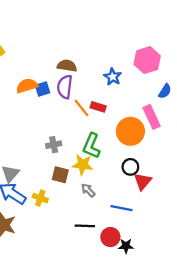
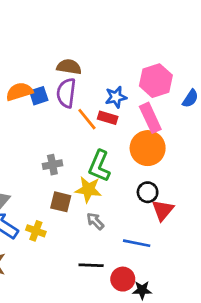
pink hexagon: (147, 60) -> (156, 81), moved
blue star: (113, 77) -> (116, 97), moved, turned 30
pink rectangle: (152, 117) -> (150, 118), moved

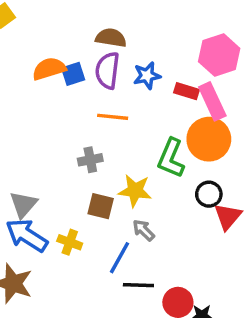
blue star: (116, 97) -> (147, 76), moved
red rectangle: (108, 118) -> (187, 91), moved
orange line: (87, 119) -> (113, 117), moved, turned -45
green L-shape: (99, 166) -> (171, 158), moved
blue line: (137, 243) -> (120, 258), moved, turned -72

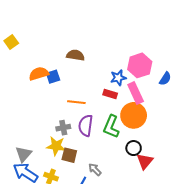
purple semicircle: (107, 70) -> (86, 126), moved
blue star: (147, 76) -> (118, 78), moved
red rectangle: (187, 91) -> (110, 94), moved
yellow star: (135, 191) -> (56, 146), moved

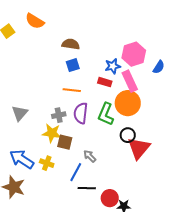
orange semicircle: (39, 74) -> (35, 21), moved, turned -132
blue square: (53, 77) -> (73, 65), moved
gray triangle: (23, 154) -> (20, 113), moved
red triangle: (145, 161) -> (139, 148), size x1.4

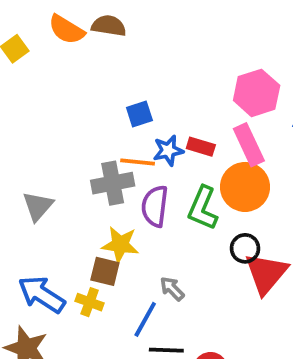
brown semicircle: (71, 44) -> (109, 26), moved
blue star: (113, 66) -> (168, 150), moved
gray cross: (59, 115) -> (113, 183), moved, size x1.5
yellow star: (52, 133) -> (120, 245), moved
brown square: (65, 142) -> (105, 271), moved

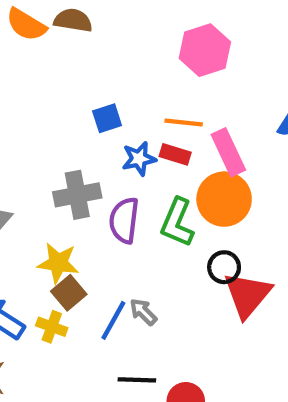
pink hexagon: (257, 93) -> (205, 50), moved
orange line: (138, 162) -> (184, 122), moved
yellow star: (120, 245) -> (58, 263), moved
brown square: (105, 271) -> (69, 293), turned 36
blue line: (145, 319) -> (113, 320), moved

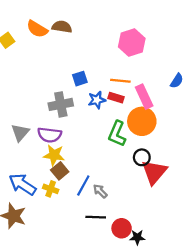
gray cross: (77, 195) -> (61, 104), moved
purple semicircle: (124, 220) -> (50, 135), moved, turned -90
gray arrow: (143, 312) -> (100, 191), moved

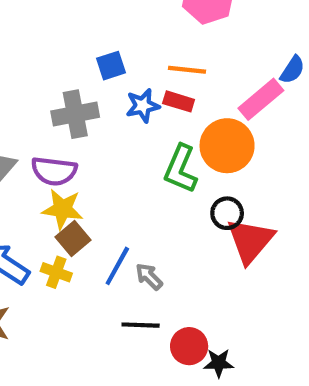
pink rectangle: (144, 97) -> (261, 99), moved, turned 75

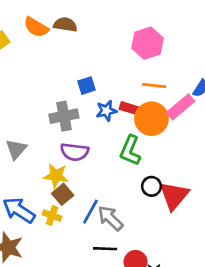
orange line: (187, 70) -> (154, 86), moved
orange circle: (227, 146) -> (151, 119), moved
purple semicircle: (54, 171) -> (75, 152), moved
black circle: (227, 213) -> (151, 186), moved
gray arrow: (149, 277) -> (110, 218), size x1.5

